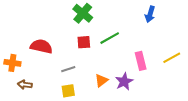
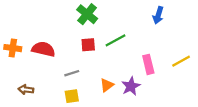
orange cross: (12, 63) -> (13, 48), moved

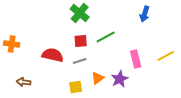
red semicircle: (43, 49) -> (53, 55), moved
gray line: (72, 73) -> (80, 61), moved
yellow square: (72, 96) -> (76, 87), moved

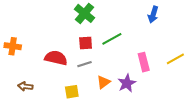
yellow square: (76, 87) -> (72, 92), moved

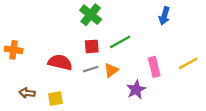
orange triangle: (104, 82) -> (111, 70), moved
yellow square: (72, 92) -> (56, 99), moved

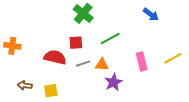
blue arrow: (164, 16) -> (151, 15), turned -70
red square: (92, 46) -> (76, 43), moved
orange triangle: (111, 70) -> (102, 65), turned 40
purple star: (136, 90) -> (113, 82), moved

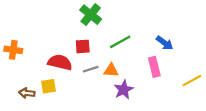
blue arrow: (151, 15) -> (165, 43), moved
yellow line: (173, 58) -> (192, 81), moved
yellow square: (51, 91) -> (49, 86), moved

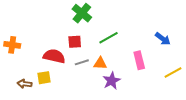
blue arrow: (165, 43) -> (163, 39), moved

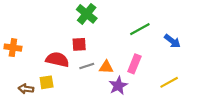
green line: (108, 38) -> (140, 29), moved
pink rectangle: (139, 60) -> (134, 64), moved, turned 36
yellow line: (173, 73) -> (169, 82), moved

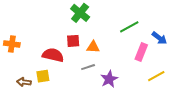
pink rectangle: (134, 64) -> (141, 52), moved
gray line: (87, 66) -> (88, 67), moved
orange triangle: (106, 67) -> (93, 47), moved

